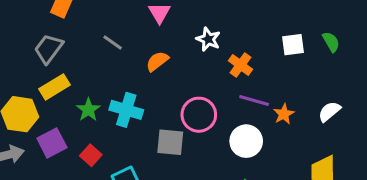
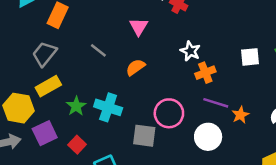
white star: (208, 39) -> (190, 51), moved
orange cross: (241, 65) -> (205, 73), turned 30

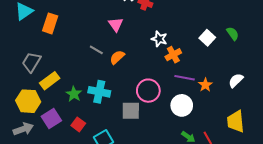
gray line: (98, 50) -> (96, 50), moved
gray trapezoid: (44, 54) -> (31, 62), moved
white square: (250, 57) -> (207, 38), turned -35

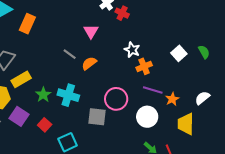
purple square: (51, 119) -> (19, 116), turned -30
yellow trapezoid: (236, 121) -> (186, 124), moved

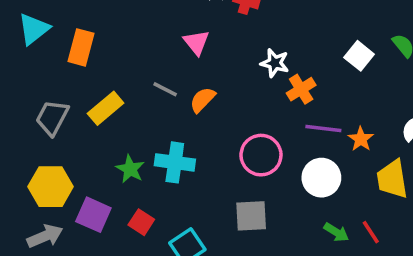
yellow rectangle: (21, 79) -> (106, 108), moved
gray square: (97, 117) -> (251, 216), moved

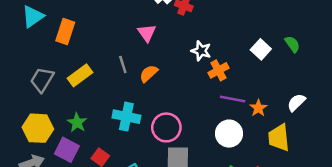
gray line: (165, 89) -> (123, 65), turned 42
pink circle: (261, 155) -> (166, 127), moved
green star: (130, 169) -> (77, 123), moved

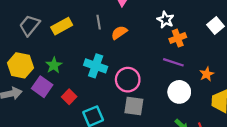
purple line: (233, 99) -> (173, 62), moved

